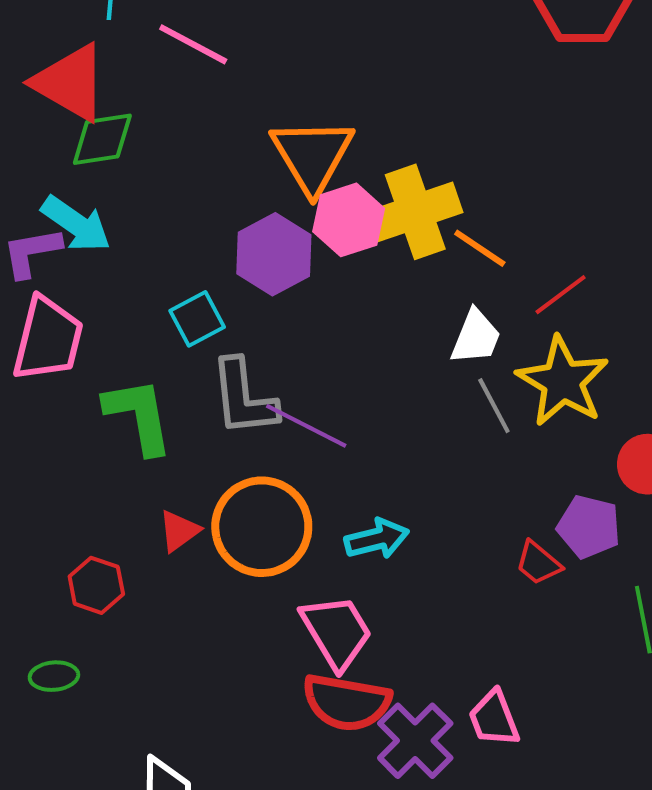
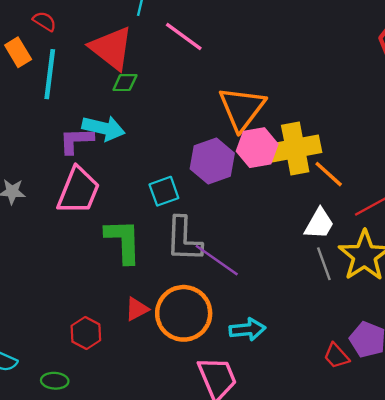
green diamond: (102, 139) -> (125, 83), size x0.7
cyan arrow: (76, 224) -> (103, 128), turned -30

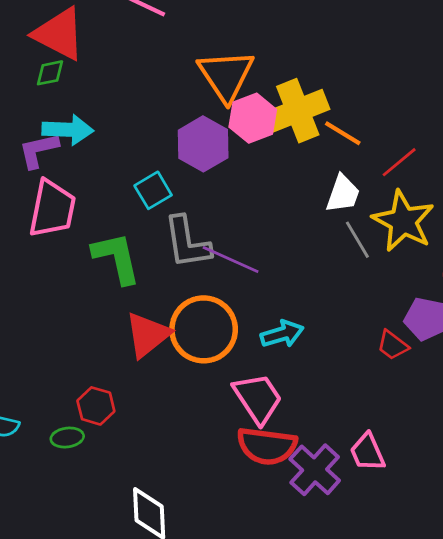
green diamond: (125, 83) -> (50, 73), moved
red triangle: (137, 309) -> (148, 335), size x1.6
red hexagon: (86, 333) -> (96, 406), moved

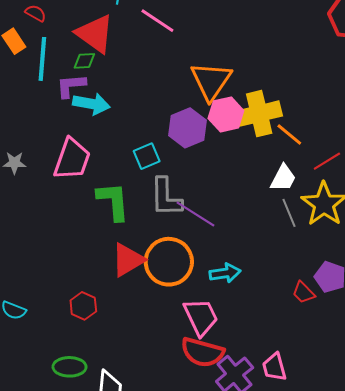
purple L-shape: (39, 150) -> (71, 86), moved
green ellipse: (67, 438) -> (69, 367), moved, size x1.4

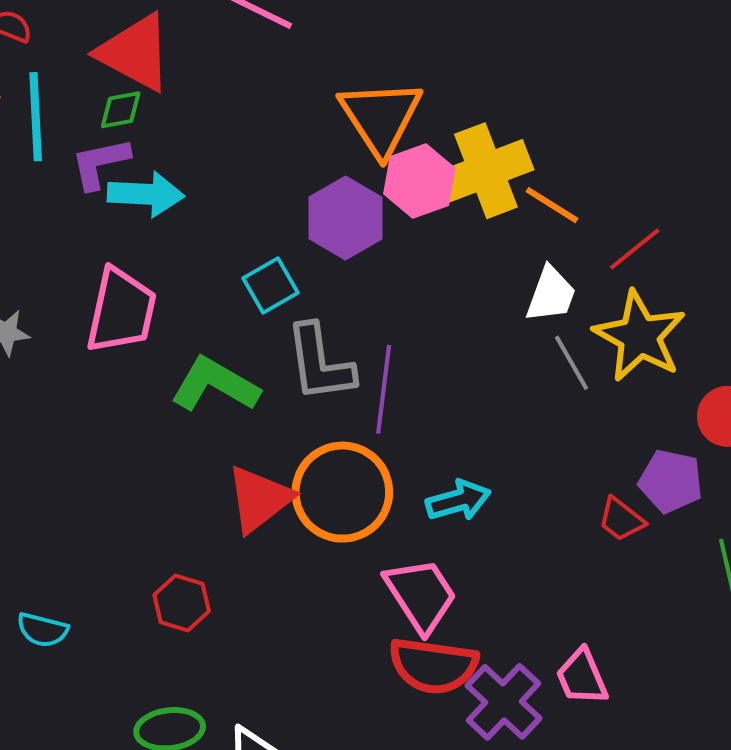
green L-shape: (113, 201) -> (215, 385), turned -48
purple line: (195, 214) -> (384, 389), turned 72

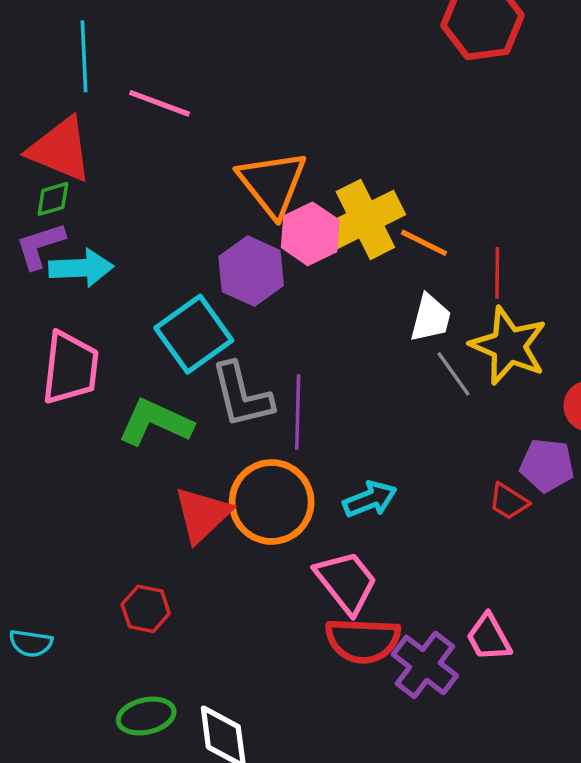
red line: (635, 249) -> (497, 273), turned -45
cyan square: (271, 285) -> (194, 334), size x1.6

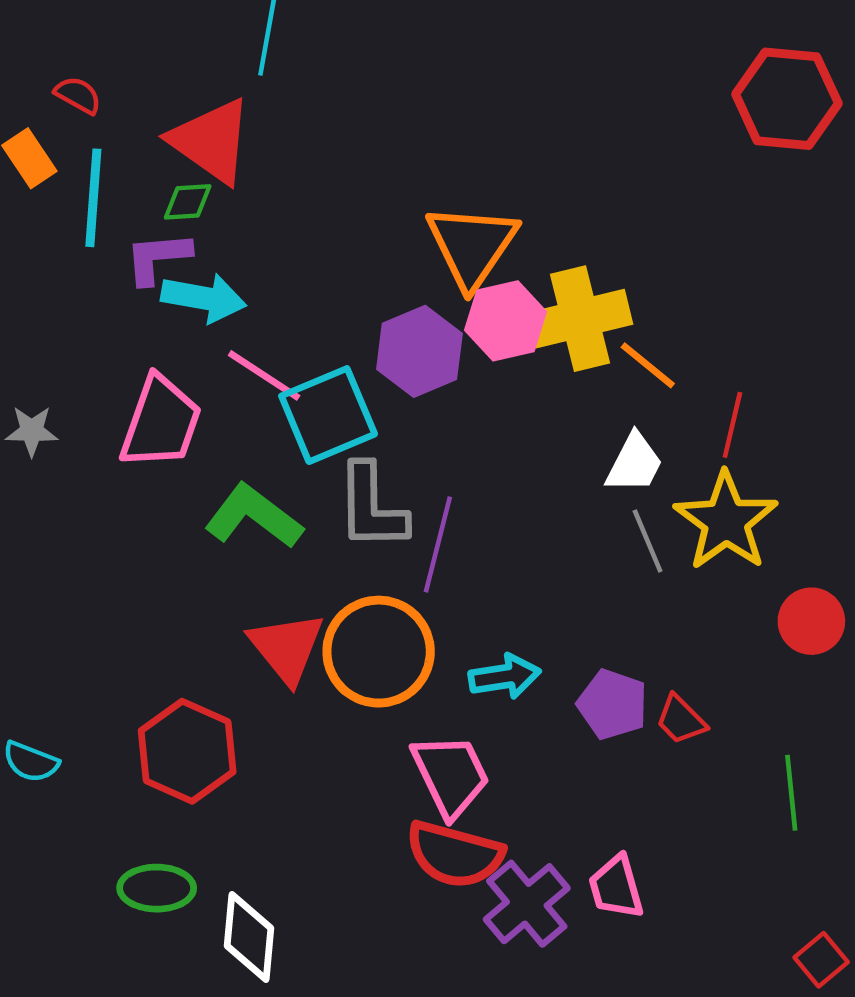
pink line: (160, 103) -> (264, 375), moved
purple pentagon: (547, 465) -> (612, 704), moved
red triangle: (202, 515) -> (287, 648), turned -38
red hexagon: (146, 609) -> (187, 751), size x1.6

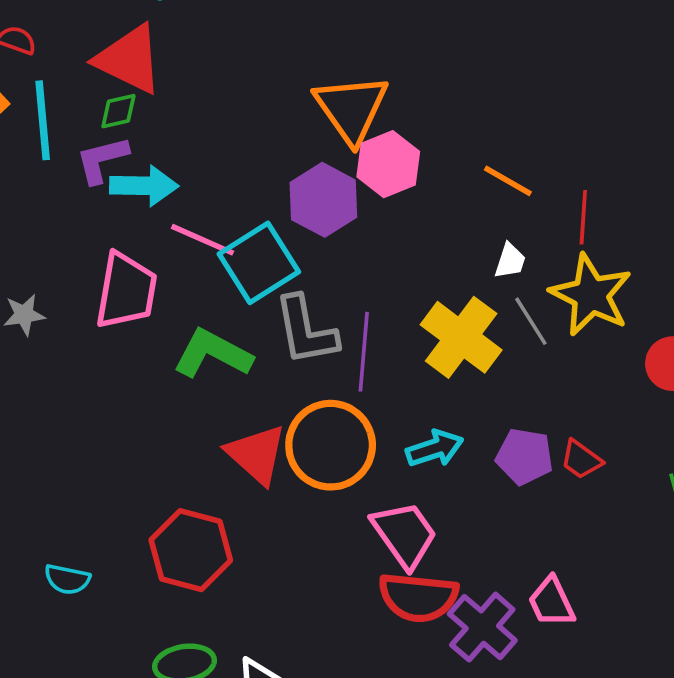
yellow cross: (580, 319) -> (461, 337), moved, turned -30
white trapezoid: (634, 463) -> (510, 261), size x0.7

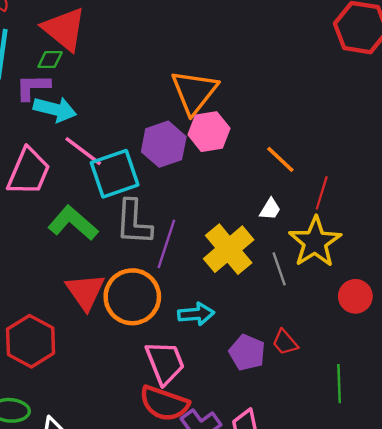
gray line: (531, 321) -> (279, 269), moved
purple pentagon: (524, 456) -> (247, 353), moved

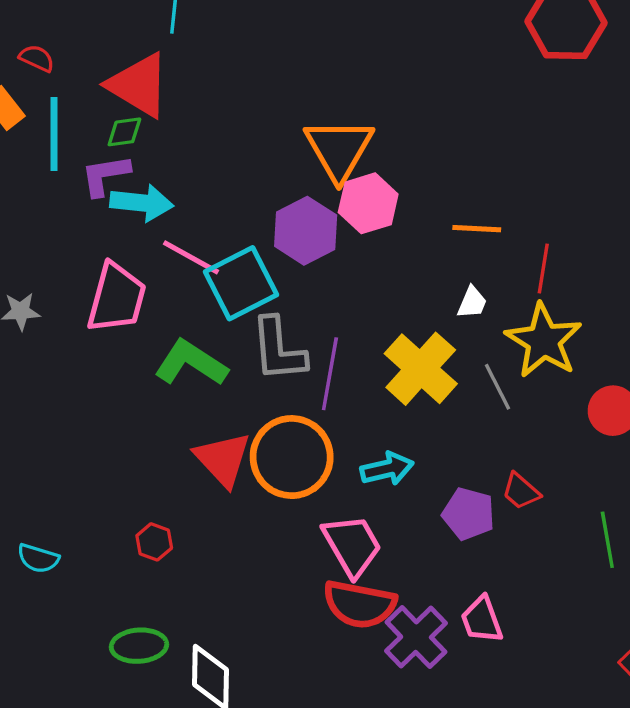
orange line: (280, 159) -> (477, 229), turned -32
red hexagon: (31, 341) -> (154, 542), size x0.5

